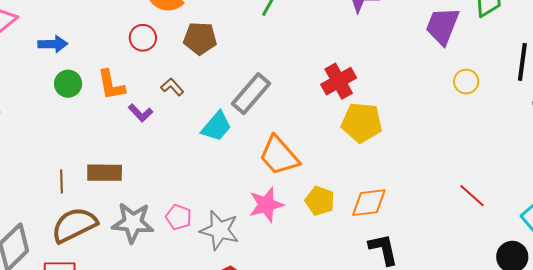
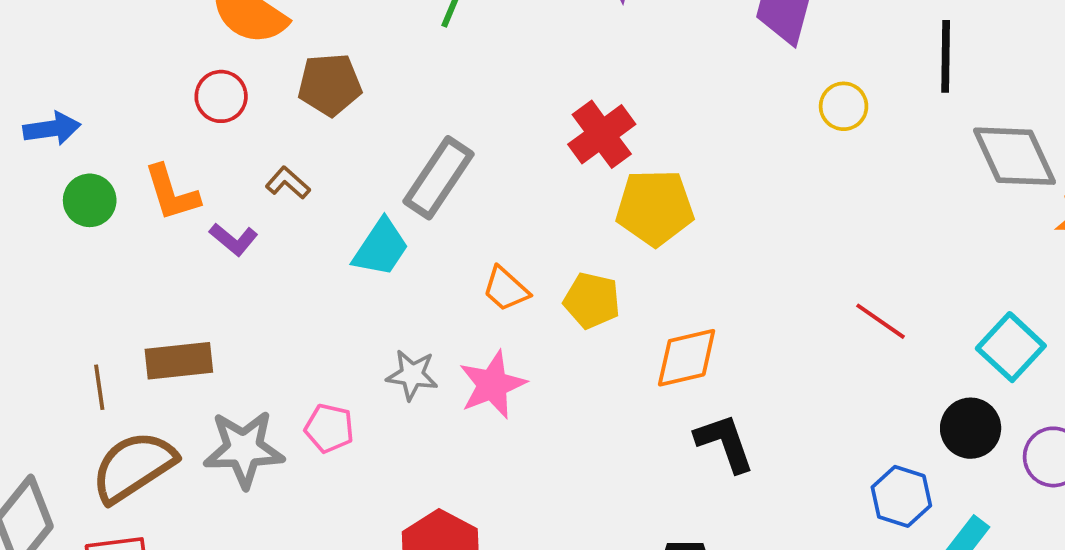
orange trapezoid: (279, 156) -> (506, 289), size x0.6
yellow pentagon: (320, 201) -> (592, 301), moved
gray star: (219, 230) -> (412, 375), moved, size x0.7

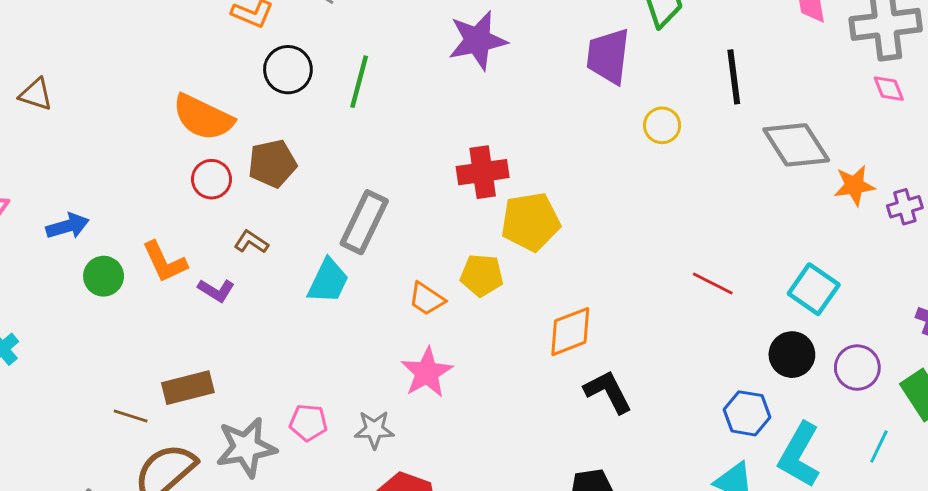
red circle: (221, 96) -> (212, 179), moved
red cross: (602, 134) -> (483, 172), turned 36
yellow pentagon: (592, 301) -> (482, 275), moved
gray star: (412, 375) -> (374, 430), moved
brown line: (99, 387) -> (131, 416), turned -56

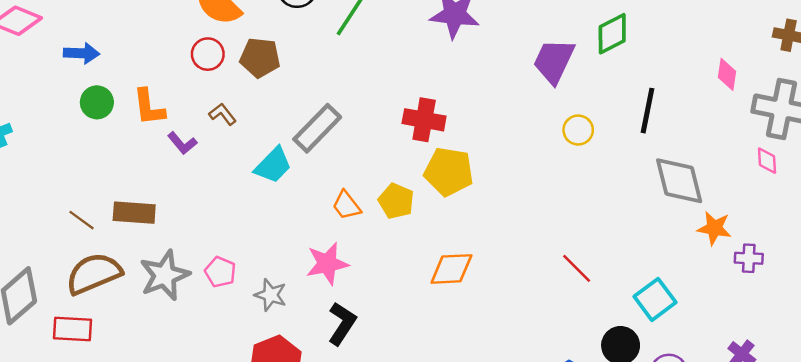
black L-shape: (608, 392) -> (342, 324), moved, turned 42
gray star: (246, 447) -> (165, 275), turned -30

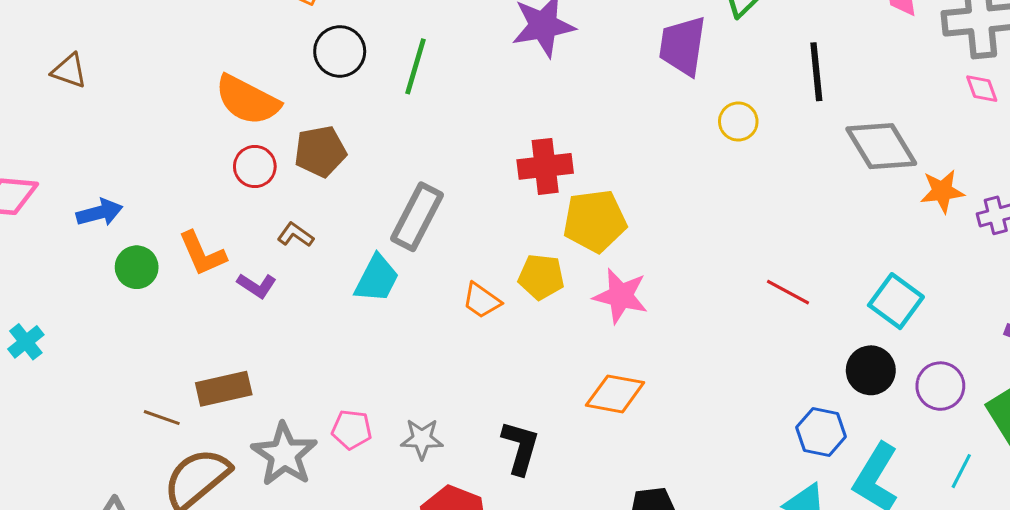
pink star: (327, 264) -> (621, 296), moved, turned -30
orange diamond: (451, 269) -> (615, 394), moved, turned 30

